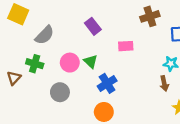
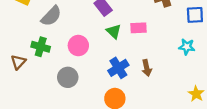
green triangle: (91, 61) -> (114, 31), moved
brown arrow: (164, 83) -> (147, 68), moved

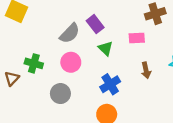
gray semicircle: (51, 16) -> (70, 33), moved
pink rectangle: (138, 28) -> (137, 38), moved
brown arrow: (147, 68) -> (146, 70), moved

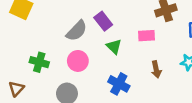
brown triangle: (12, 78) -> (16, 89), moved
blue cross: (110, 84) -> (119, 84), turned -30

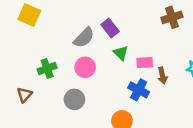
pink rectangle: (147, 36) -> (145, 63), moved
green cross: (39, 62) -> (47, 68), turned -36
blue cross: (119, 84) -> (139, 90), moved

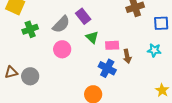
green cross: (47, 68) -> (30, 29), moved
brown triangle: (24, 95) -> (11, 72), turned 32
gray circle: (74, 99) -> (30, 76), moved

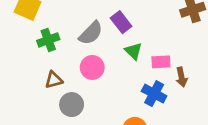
brown triangle: (11, 72) -> (54, 80), moved
gray circle: (30, 76) -> (72, 105), moved

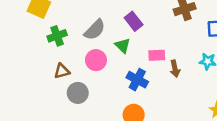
purple rectangle: (121, 22) -> (134, 21), moved
green triangle: (133, 51) -> (123, 46), moved
blue cross: (154, 94) -> (137, 80), moved

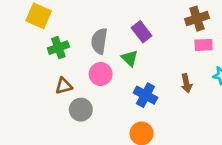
gray semicircle: (95, 30) -> (99, 41), turned 145
pink rectangle: (157, 55) -> (204, 45), moved

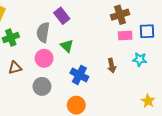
purple rectangle: (142, 32) -> (62, 16), moved
gray circle: (81, 110) -> (42, 86), moved

